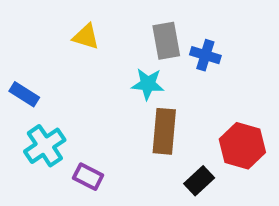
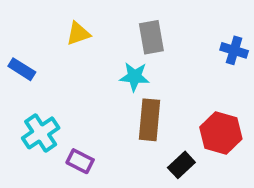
yellow triangle: (86, 37) -> (78, 33), turned -36
blue cross: (205, 55) -> (234, 50), moved
blue rectangle: (24, 94) -> (22, 69), moved

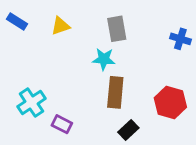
blue rectangle: (22, 69) -> (17, 22), moved
black rectangle: (181, 165) -> (128, 130), moved

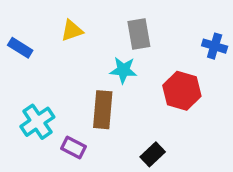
blue rectangle: (17, 22) -> (20, 48), moved
brown rectangle: (115, 92) -> (103, 110), moved
red hexagon: (170, 103) -> (182, 91), moved

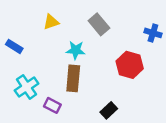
gray rectangle: (139, 34) -> (99, 24), turned -30
blue rectangle: (20, 48) -> (14, 46), moved
cyan star: (123, 70) -> (76, 50), moved

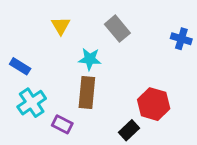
yellow triangle: (51, 22) -> (61, 26), turned -42
blue rectangle: (14, 46) -> (20, 66), moved
red hexagon: (130, 65) -> (154, 104), moved

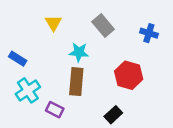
blue cross: (181, 39) -> (149, 33), moved
red hexagon: (154, 104) -> (129, 75), moved

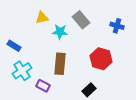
yellow triangle: (53, 23) -> (42, 18), turned 48
cyan star: (79, 52) -> (60, 32), moved

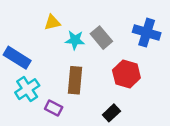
gray rectangle: (81, 20) -> (101, 38), moved
blue cross: (117, 26) -> (147, 33), size x1.5
blue rectangle: (14, 46) -> (17, 58), size x1.5

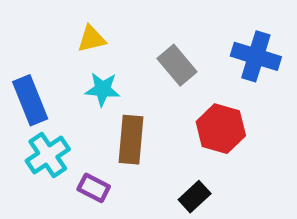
cyan star: (75, 40) -> (102, 89), moved
blue rectangle: (17, 58) -> (30, 100), turned 36

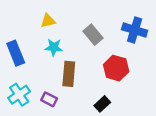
cyan cross: (48, 155) -> (19, 95), moved

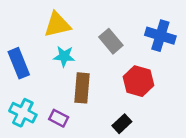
yellow triangle: (48, 21) -> (57, 25), size x1.5
cyan cross: (19, 95) -> (23, 113), turned -30

